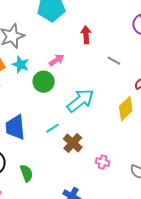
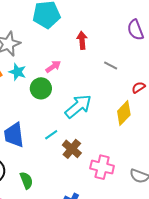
pink cross: (103, 162) -> (102, 167), size x1.6

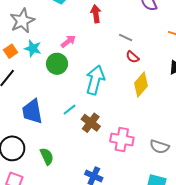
red semicircle: (138, 87) -> (132, 57), moved, turned -104
cyan arrow: (78, 106) -> (95, 80), turned -32

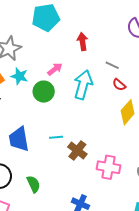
cyan arrow: (95, 80) -> (83, 85), moved
cyan line: (69, 110) -> (56, 137), turned 32

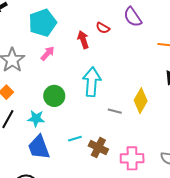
gray line: (112, 65) -> (115, 111), moved
pink arrow: (55, 69) -> (48, 53), moved
cyan star: (19, 76) -> (36, 118), moved
red semicircle: (119, 85) -> (103, 28), moved

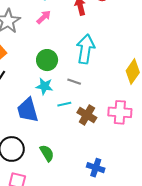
gray line: (115, 111) -> (74, 82), moved
cyan star: (36, 118) -> (44, 86), moved
pink cross: (132, 158) -> (120, 112), moved

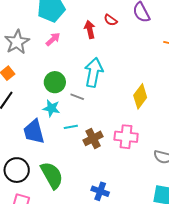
gray line: (74, 82) -> (77, 97), moved
brown cross: (87, 115) -> (93, 138), turned 30
green semicircle: (47, 153) -> (52, 175), size x1.6

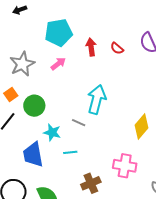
red arrow: (90, 29) -> (91, 47), moved
green circle: (55, 82) -> (34, 106), moved
brown cross: (93, 138) -> (91, 183), moved

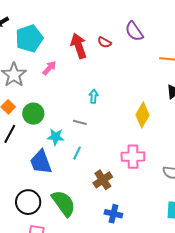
cyan pentagon: (59, 33) -> (29, 38), moved
red arrow: (91, 47) -> (79, 46), size x1.4
cyan arrow: (97, 99) -> (94, 96), size x0.5
cyan line: (70, 152) -> (77, 153), turned -48

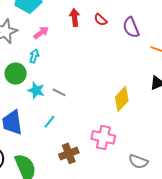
purple semicircle: (134, 31) -> (131, 27), moved
red arrow: (79, 46) -> (75, 17), size x0.7
cyan arrow: (94, 96) -> (34, 56), moved
cyan star: (56, 137) -> (36, 90), moved

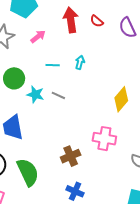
red arrow: (75, 17) -> (71, 20), size x1.4
cyan arrow: (34, 56) -> (80, 62), moved
cyan line: (49, 122) -> (53, 65), moved, turned 56

